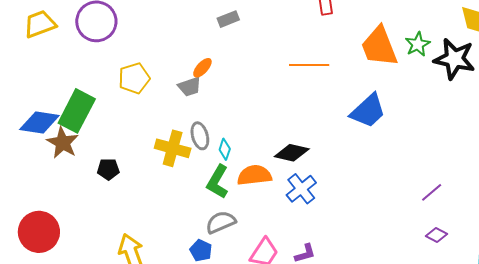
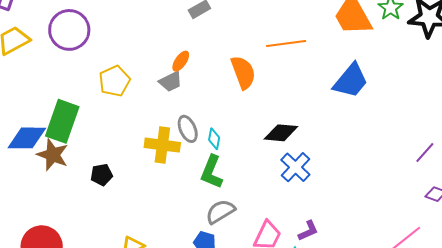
orange semicircle: (254, 175) -> (243, 72), moved, turned 84

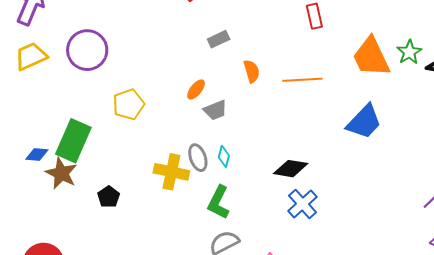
orange semicircle: (243, 72) -> (252, 71), moved, size x0.7
gray trapezoid: (171, 82) -> (215, 110), moved
blue diamond: (27, 138) -> (37, 155), size x0.6
cyan diamond: (214, 139) -> (224, 156), moved
black pentagon: (102, 175) -> (109, 197), turned -30

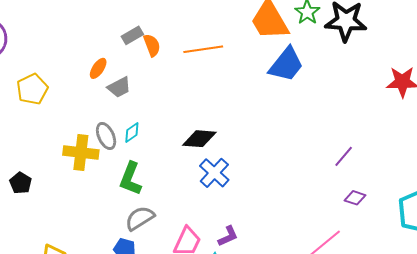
gray rectangle: (219, 39) -> (132, 35), moved
blue trapezoid: (364, 122) -> (286, 65), moved
cyan diamond: (224, 156) -> (132, 133), turned 45

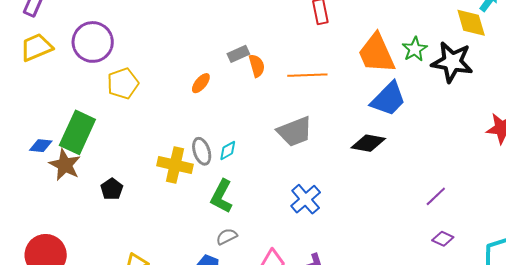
gray trapezoid: (119, 87) -> (295, 132), moved, size x1.5
yellow pentagon: (32, 89) -> (123, 83), moved
black diamond: (199, 139) -> (368, 143), moved
gray semicircle: (140, 218) -> (227, 237), size x0.7

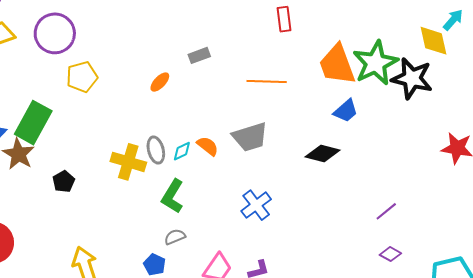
green star: (415, 49) -> (376, 63), size x1.8
orange semicircle: (257, 66) -> (208, 146), moved, turned -40
blue trapezoid: (388, 99) -> (346, 111), size x0.7

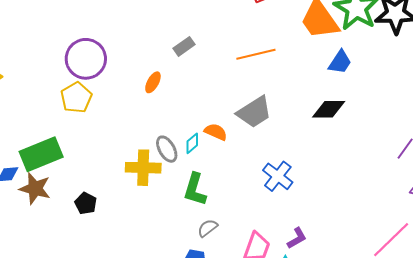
purple circle: (55, 33) -> (86, 59), moved
green rectangle: (33, 123) -> (41, 154), turned 54

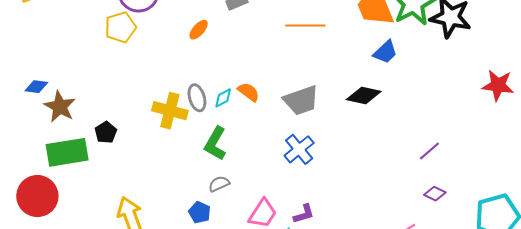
gray trapezoid: (254, 112) -> (301, 100), moved
green rectangle: (41, 154) -> (67, 152), moved

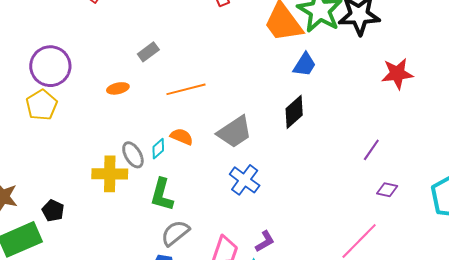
orange line: (305, 25) -> (186, 89), moved
orange ellipse: (199, 30) -> (118, 88), turned 50
red star: (498, 85) -> (397, 74), moved
black diamond: (364, 95) -> (294, 112), turned -40
gray semicircle: (219, 184) -> (175, 233), size x1.4

